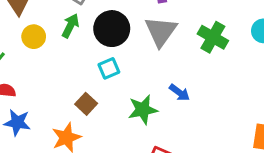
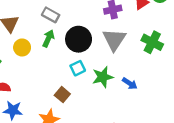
green star: (143, 110) -> (103, 77), moved

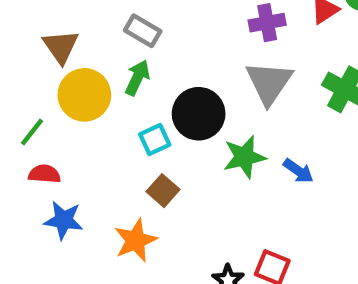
black circle: (79, 39) -> (199, 114), moved
yellow circle: (22, 47) -> (84, 95), size x1.5
cyan square: (78, 68) -> (155, 140), moved

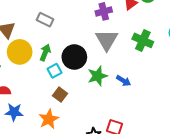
green arrow: (137, 78) -> (45, 53), moved

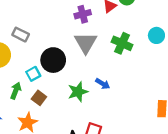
gray rectangle: (45, 20) -> (21, 35), moved
green arrow: (45, 53) -> (16, 91), moved
green star: (98, 76) -> (78, 92), moved

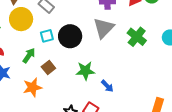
cyan square: (33, 74) -> (47, 36), moved
blue arrow: (103, 84) -> (107, 86), moved

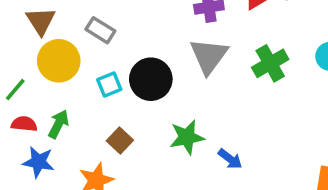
green cross: (137, 37) -> (270, 63), turned 30
green arrow: (29, 56) -> (58, 124), moved

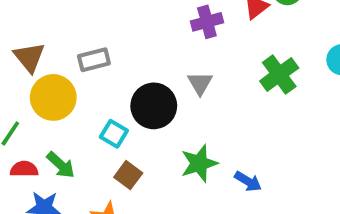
gray rectangle: (100, 30) -> (94, 60), turned -40
gray triangle: (209, 56) -> (200, 83), moved, size x0.6
cyan square: (109, 84) -> (114, 134), moved, turned -30
green arrow: (58, 124) -> (61, 165), turned 112

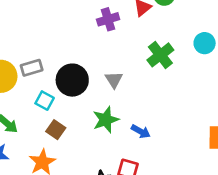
gray rectangle: (94, 60) -> (32, 68), moved
gray triangle: (200, 83) -> (114, 80), moved

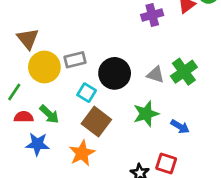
green cross: (160, 55) -> (184, 72), moved
gray triangle: (114, 80) -> (156, 75), turned -42
brown square: (56, 130) -> (96, 122), size x1.5

